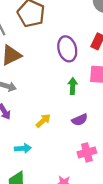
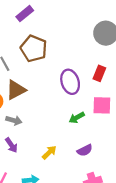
green arrow: (73, 86) -> (77, 118), turned -119

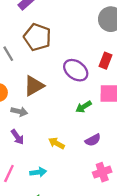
purple ellipse: (70, 82) -> (76, 70), turned -35
brown triangle: (16, 90) -> (34, 86), moved
yellow arrow: (49, 152) -> (57, 143), turned -105

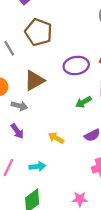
purple ellipse: (76, 70) -> (76, 66), turned -45

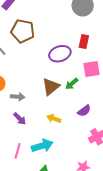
brown triangle: (34, 80) -> (51, 87), moved
cyan arrow: (37, 166) -> (42, 146), size x1.5

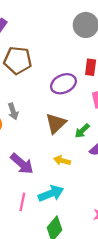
green arrow: (72, 84) -> (82, 131), moved
gray arrow: (18, 97) -> (13, 111), moved, turned 72
purple arrow: (20, 119) -> (22, 164), size x1.5

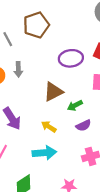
brown pentagon: (18, 60) -> (36, 25), turned 30
cyan arrow: (51, 194) -> (44, 153), moved

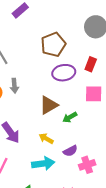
brown pentagon: (36, 25) -> (53, 45), moved
purple semicircle: (83, 126) -> (70, 151), moved

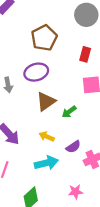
purple ellipse: (64, 73) -> (36, 72), moved

